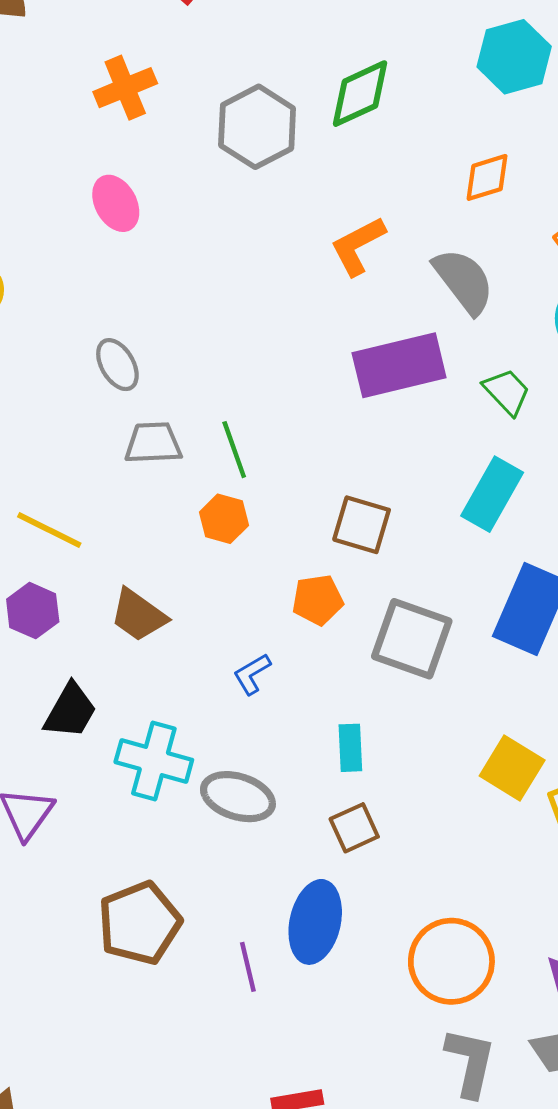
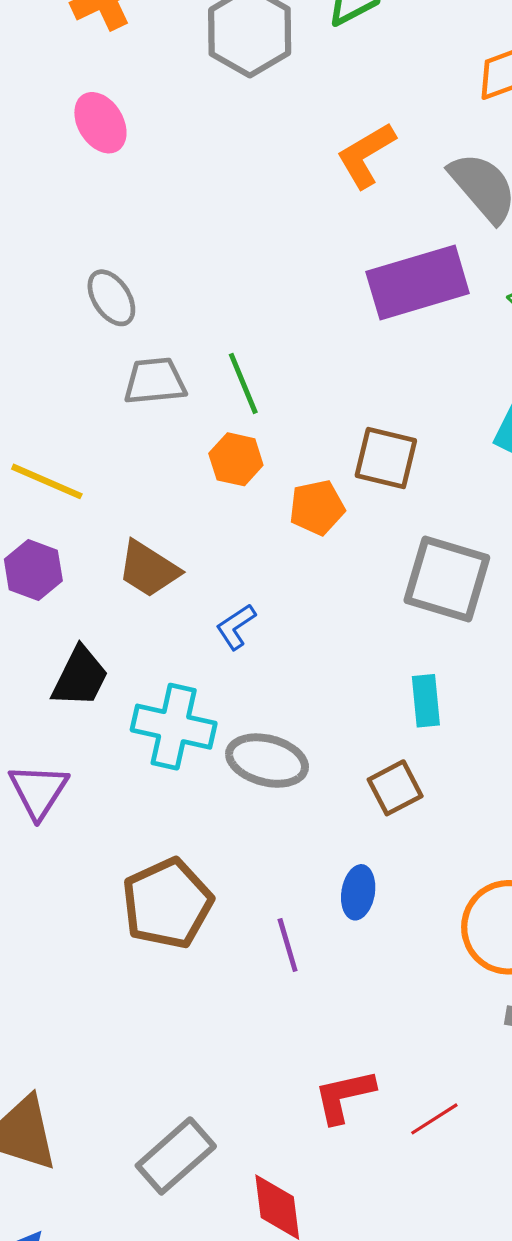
orange pentagon: (318, 600) -> (317, 508), moved
blue L-shape: (252, 674) -> (236, 627), moved
cyan rectangle: (350, 748) -> (426, 701), moved
blue ellipse: (315, 922) -> (358, 892), size x0.6

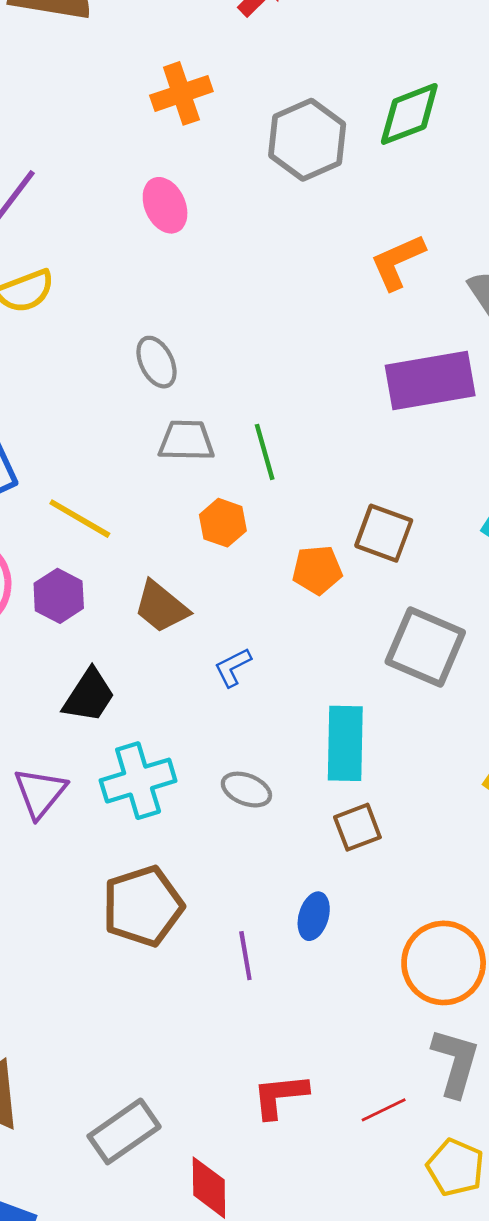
orange hexagon: (236, 459) -> (223, 523), moved
cyan rectangle: (426, 701) -> (345, 743), moved, size x1.6
cyan cross: (174, 727) -> (138, 781), moved, turned -36
gray ellipse: (267, 761) -> (246, 790), size x0.7
red line: (434, 1119) -> (384, 1110), moved

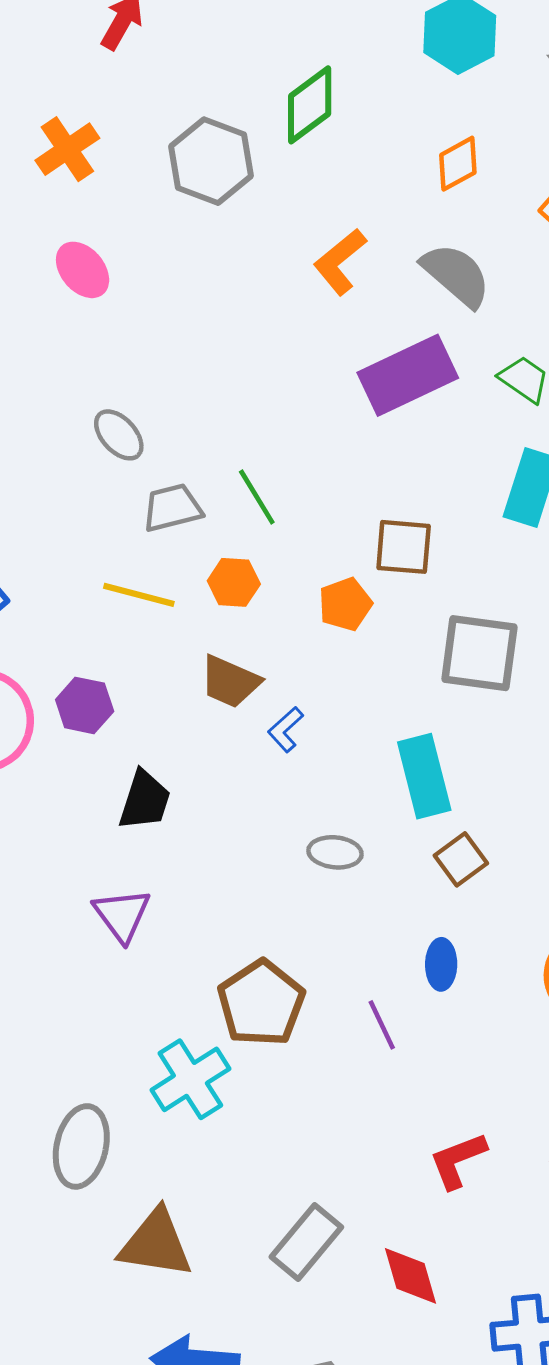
yellow line: (80, 519) -> (139, 595), moved
brown trapezoid: (161, 607) -> (230, 682), moved
cyan cross: (138, 781) -> (190, 1079), moved

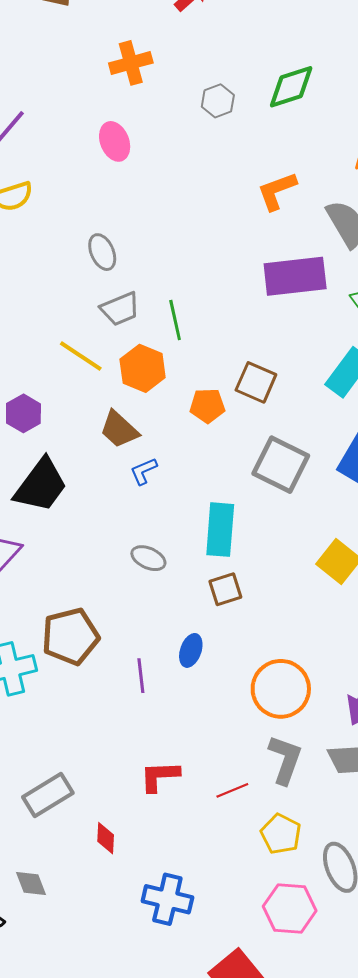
gray hexagon: (211, 161) -> (218, 101), size x0.6
gray trapezoid: (172, 508) -> (120, 309), turned 153
orange hexagon: (234, 582) -> (143, 368), size x1.4
black trapezoid: (145, 800) -> (41, 485), size x1.4
red diamond: (411, 1276) -> (106, 838), size x0.7

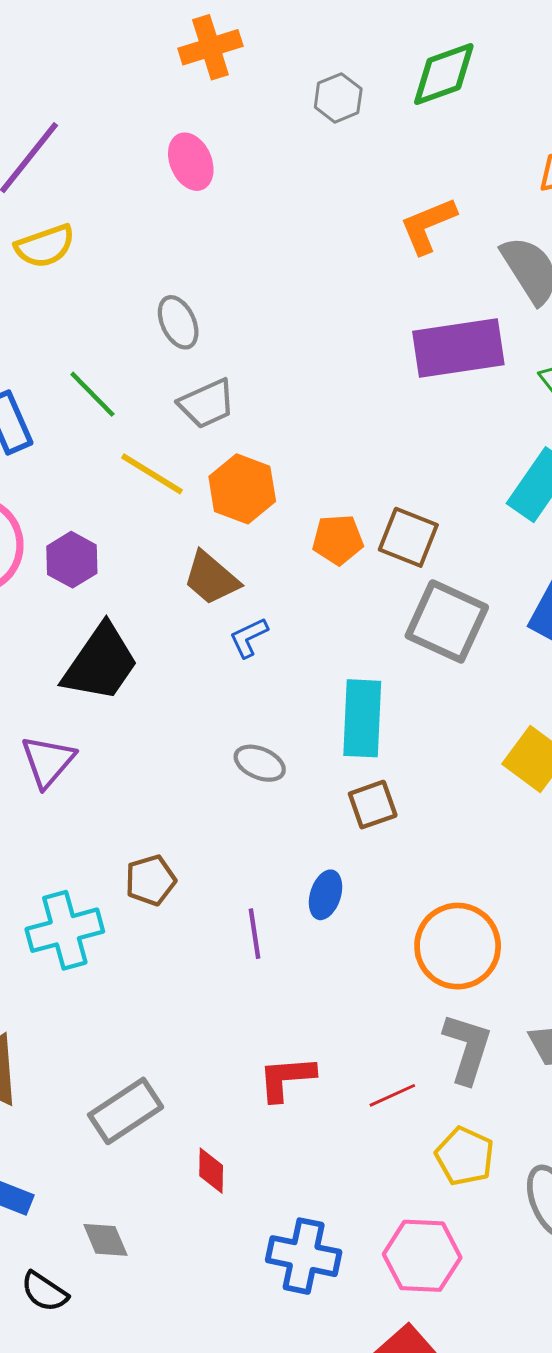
green line: (175, 320) -> (92, 394), moved, turned -30
brown square: (256, 382) -> (408, 537), moved
brown pentagon: (70, 636) -> (150, 880), size x0.6
pink hexagon: (290, 909) -> (422, 1256), moved

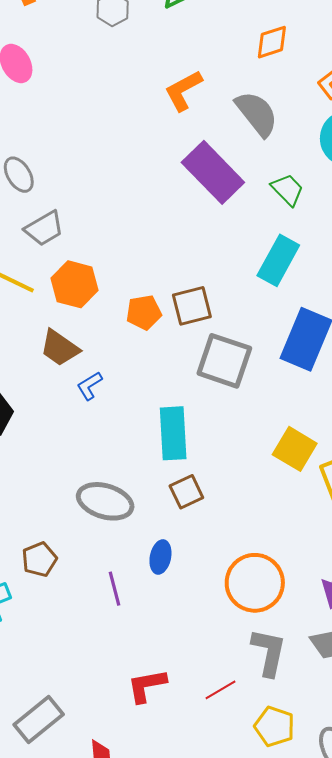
purple rectangle: (458, 348) -> (213, 172), turned 60
brown square: (408, 537) -> (192, 306), turned -30
gray ellipse: (260, 763) -> (105, 501), moved, size x1.6

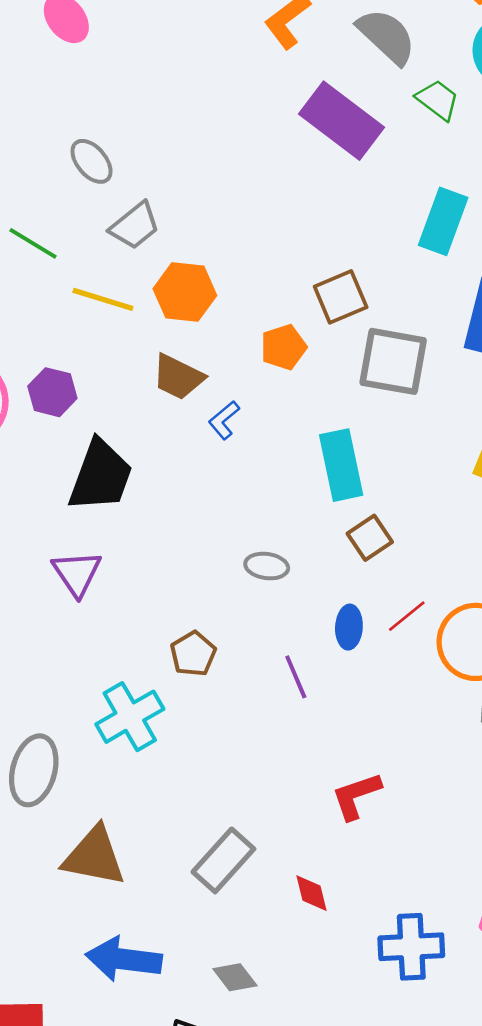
green trapezoid: (287, 190) -> (438, 100), moved
orange pentagon: (144, 312) -> (284, 347), moved
gray ellipse: (105, 501) -> (267, 566), size x0.6
red line: (221, 690) -> (407, 616), moved

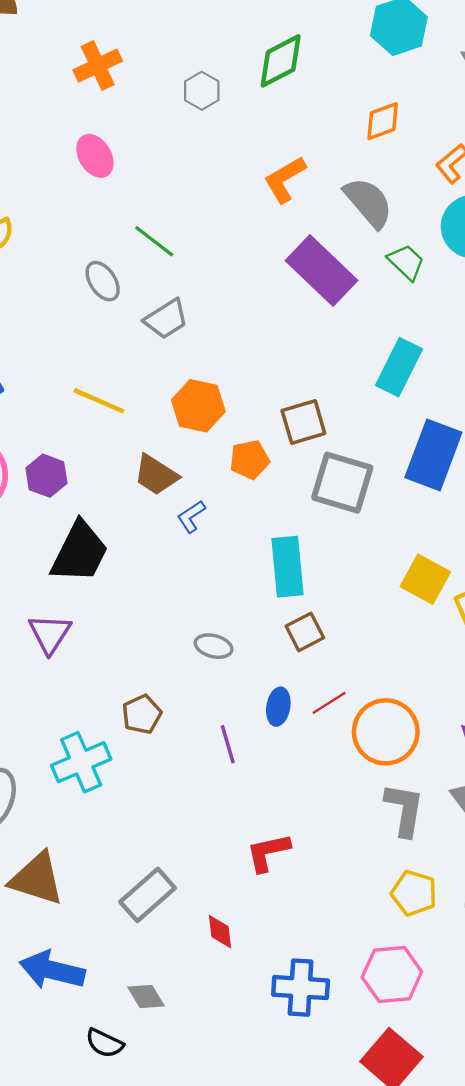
gray trapezoid: (135, 226) -> (166, 319), moved
green line: (33, 243) -> (154, 241), moved
orange hexagon: (185, 292) -> (198, 406), moved

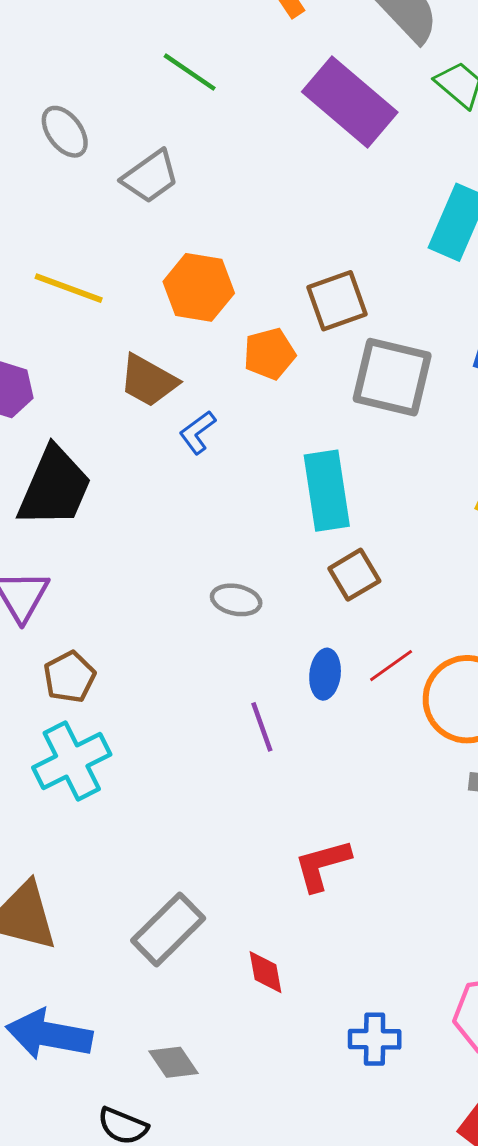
green line: (154, 241) -> (190, 72), moved
brown pentagon: (142, 714) -> (69, 677), moved
blue cross: (301, 988) -> (375, 1039), size x0.7

